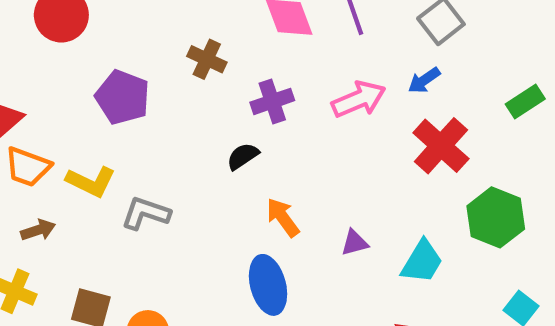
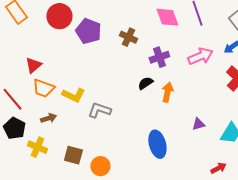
purple pentagon: (123, 97) -> (88, 31), moved
orange arrow: (283, 217) -> (167, 92), moved, turned 48

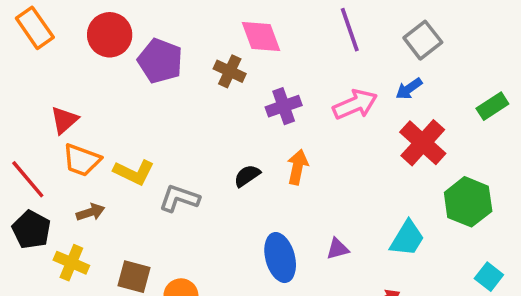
pink diamond: (167, 17) -> (261, 37), moved
black semicircle: (145, 83) -> (247, 176), moved
purple triangle: (198, 124) -> (338, 249), moved

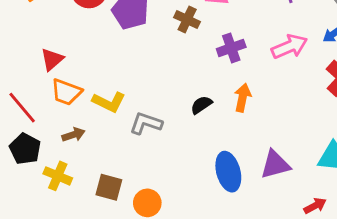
purple triangle: (338, 249) -> (275, 165), size x1.6

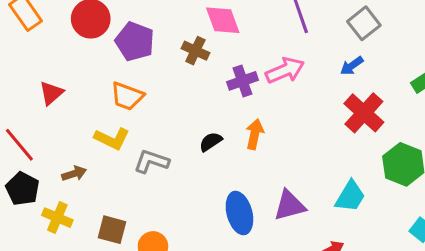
pink arrow: (289, 47) -> (285, 70), moved
orange trapezoid: (66, 92) -> (127, 96), moved

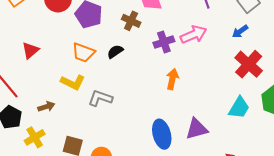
black semicircle: (211, 142) -> (115, 52), moved
cyan trapezoid: (350, 196) -> (239, 108), moved
yellow cross: (57, 218) -> (35, 137), turned 36

